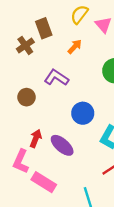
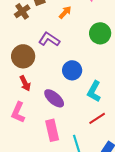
brown circle: (26, 97) -> (23, 56), size x1.5
red arrow: (36, 138) -> (25, 83), moved, turned 133
pink rectangle: (44, 182) -> (52, 130), moved, turned 45

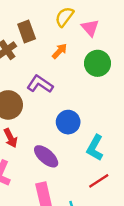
green circle: (100, 33) -> (97, 63), moved

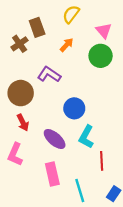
pink triangle: (90, 28) -> (104, 31), moved
cyan L-shape: (95, 148) -> (86, 137), moved
red line: (99, 181) -> (102, 161), turned -60

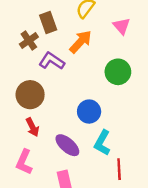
orange arrow: (67, 45) -> (81, 42), size x1.5
green circle: (101, 56) -> (118, 72), moved
purple L-shape: (49, 74) -> (52, 61), moved

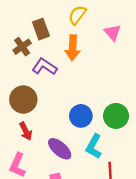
orange arrow: (81, 42) -> (73, 48), turned 140
green circle: (118, 72) -> (116, 116), moved

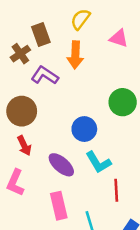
pink triangle: (113, 33) -> (119, 38), turned -30
green circle: (116, 116) -> (123, 102), moved
cyan L-shape: (94, 146) -> (98, 162), turned -60

